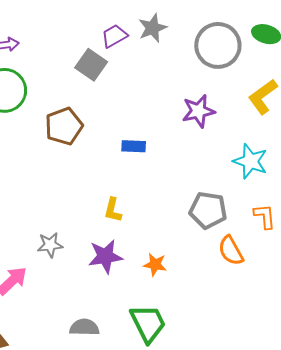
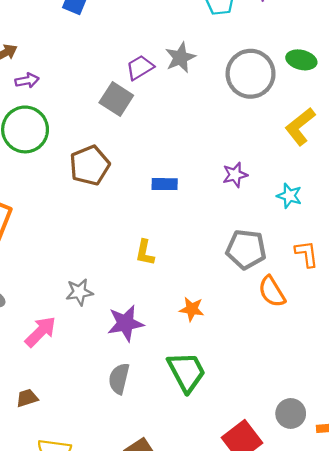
purple star: (198, 111) -> (235, 175), moved, size x0.7
cyan star: (250, 161) -> (289, 196), size x0.7
purple star: (105, 256) -> (125, 323), moved
gray semicircle: (84, 327) -> (119, 379), turned -76

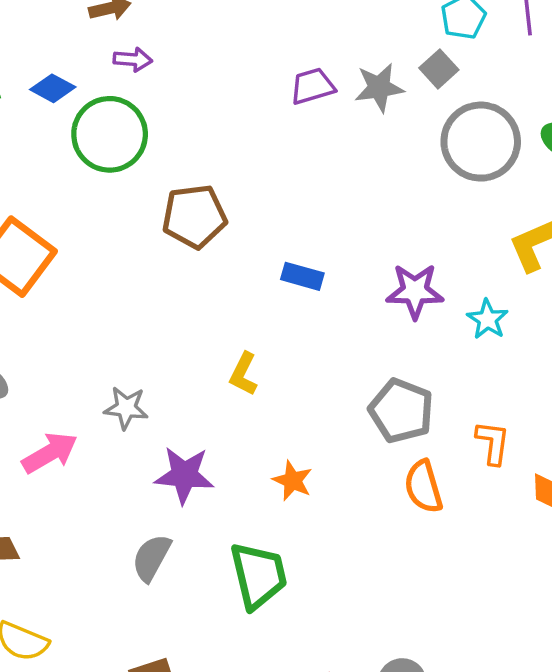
gray square: (116, 99) -> (439, 69), moved, size x0.7
purple star: (235, 175) -> (415, 291), size x1.4
cyan star: (289, 196) -> (488, 319), moved

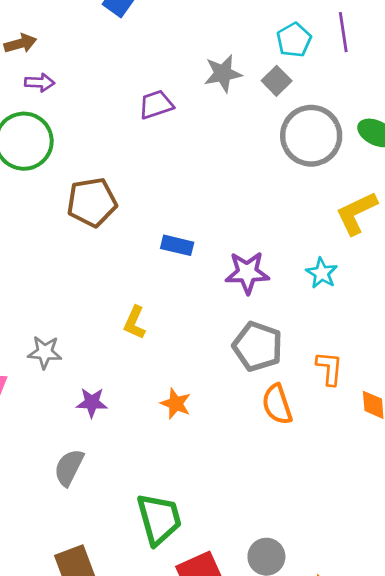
purple trapezoid: (313, 86) -> (156, 105), moved
gray star: (379, 88) -> (223, 73), moved
purple star: (415, 291) -> (247, 273), moved
purple star: (184, 475) -> (92, 403), size x0.7
green trapezoid: (258, 575) -> (159, 519), moved

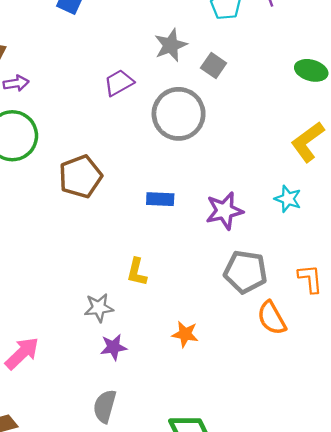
gray square: (277, 81) -> (214, 66), moved
gray circle: (311, 136) -> (179, 114), moved
gray star: (45, 352) -> (99, 308), moved

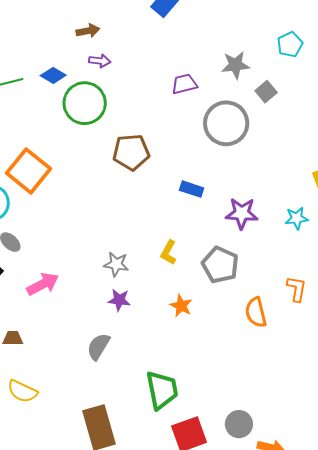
cyan star: (288, 199) -> (297, 218), turned 30
yellow L-shape: (137, 272) -> (168, 252), moved
gray pentagon: (245, 272) -> (220, 265), moved

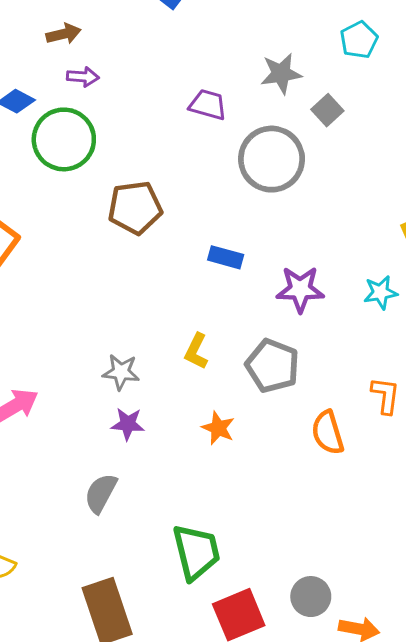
purple trapezoid: (184, 84) -> (208, 105), turned 32

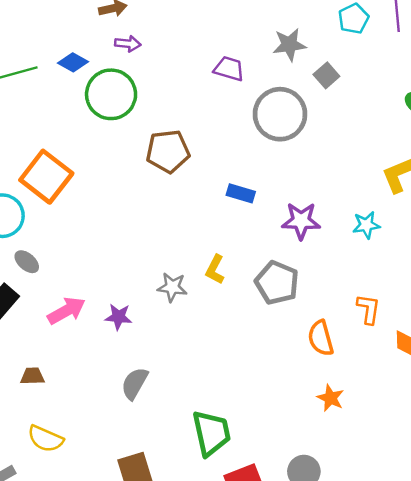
gray star: (121, 372) -> (172, 287), moved
purple star: (128, 424) -> (118, 317), moved
orange star: (218, 428) -> (330, 398), moved

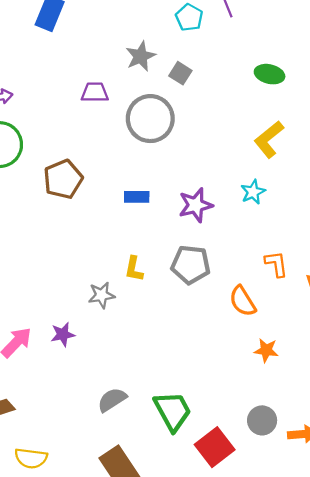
gray semicircle: (135, 383) -> (112, 400), moved, turned 44

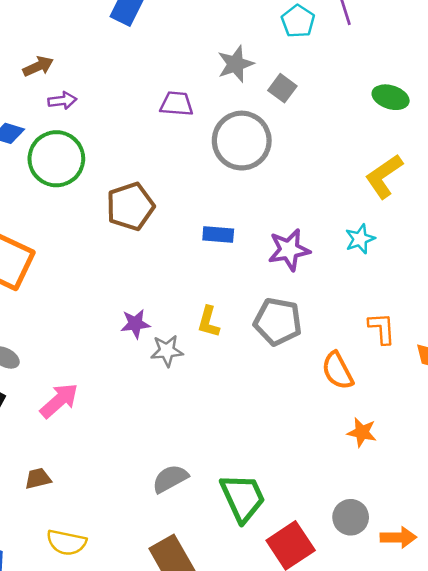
purple star: (63, 334) -> (135, 324), moved

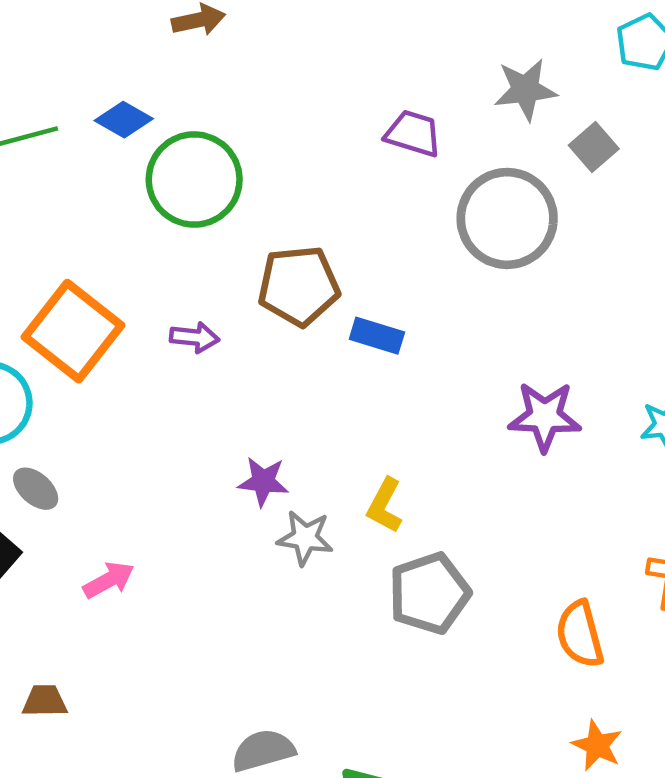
purple arrow: (62, 101) -> (194, 337), moved
blue rectangle: (218, 234) -> (377, 336), moved
gray pentagon: (278, 322) -> (429, 593), moved, turned 30
pink arrow: (59, 401) -> (109, 580), size x0.7

